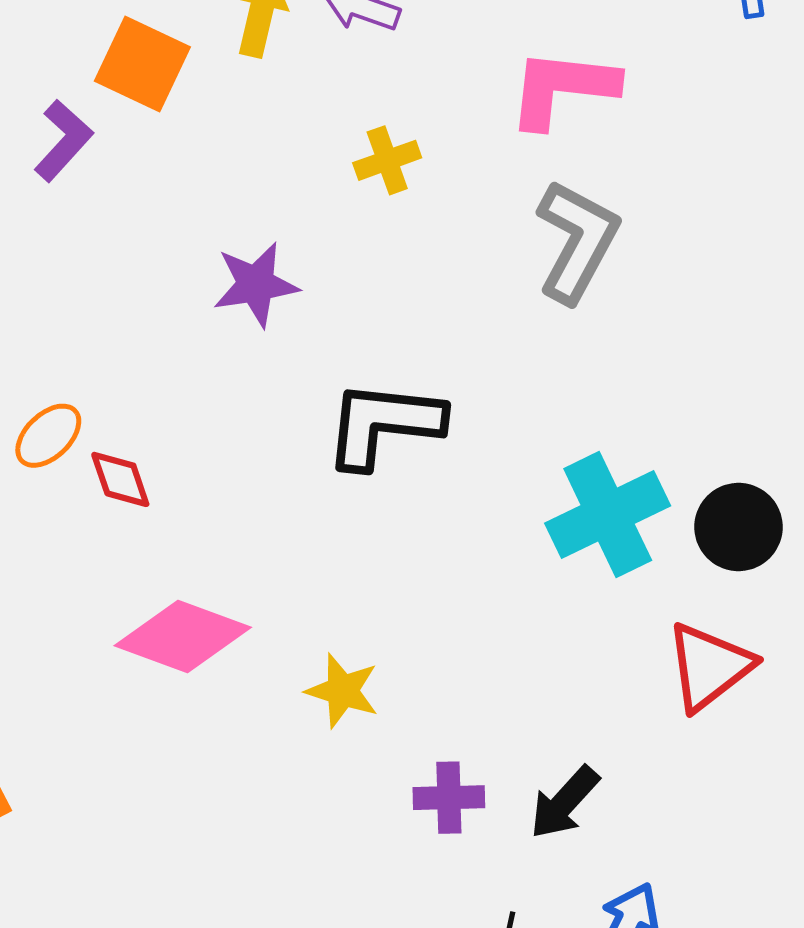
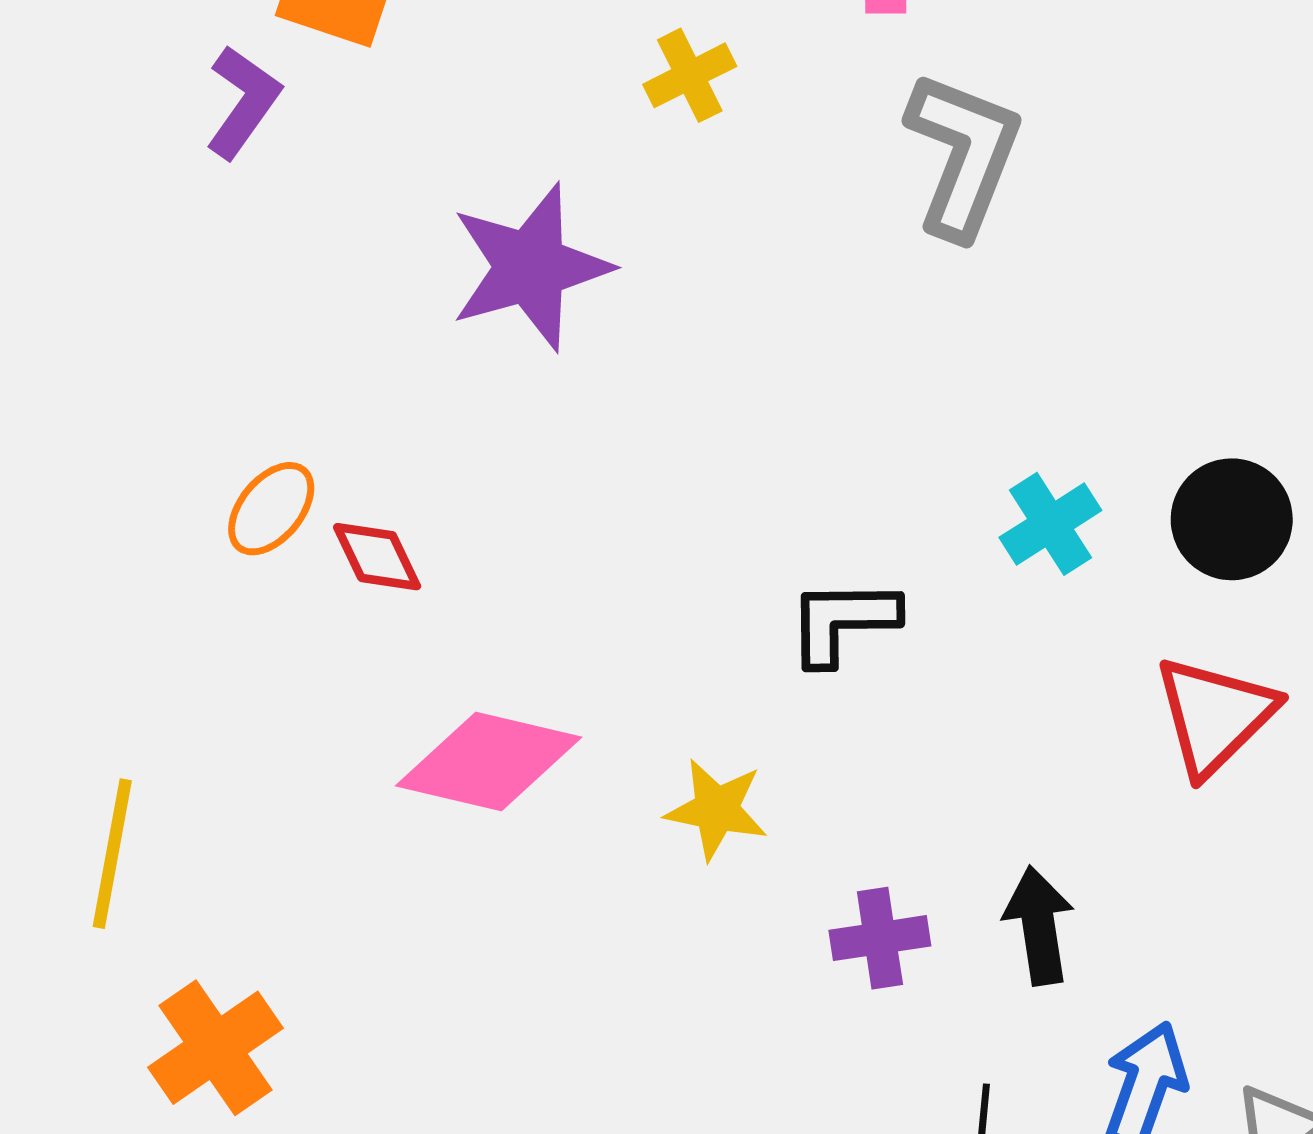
purple star: (256, 284) -> (530, 267), size x1.4
black L-shape: (384, 424) -> (843, 621), moved, size x0.7
cyan cross: (608, 515) -> (1050, 524), size x0.6
black arrow: (564, 802) -> (1039, 926), turned 136

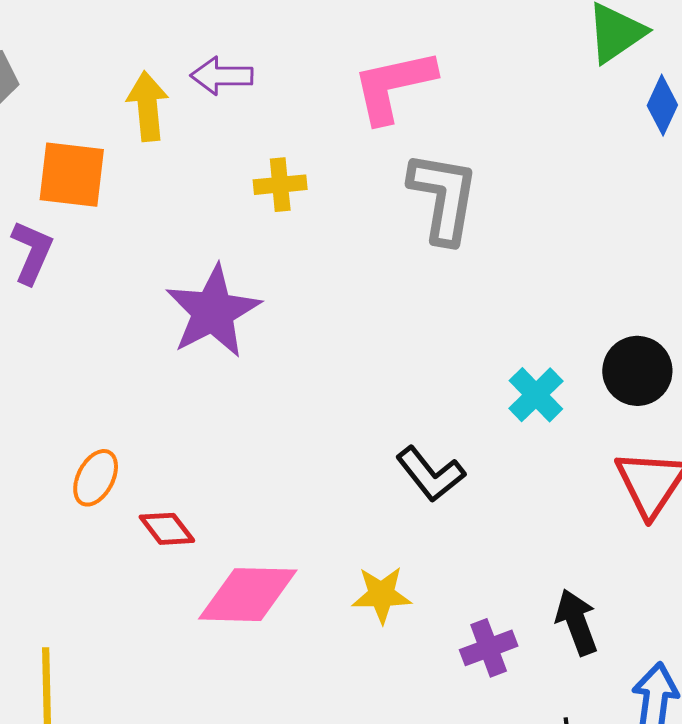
yellow cross: (690, 75) -> (280, 185), turned 33
red diamond: (377, 557) -> (167, 529), moved
black L-shape: (843, 621) -> (430, 474), turned -116

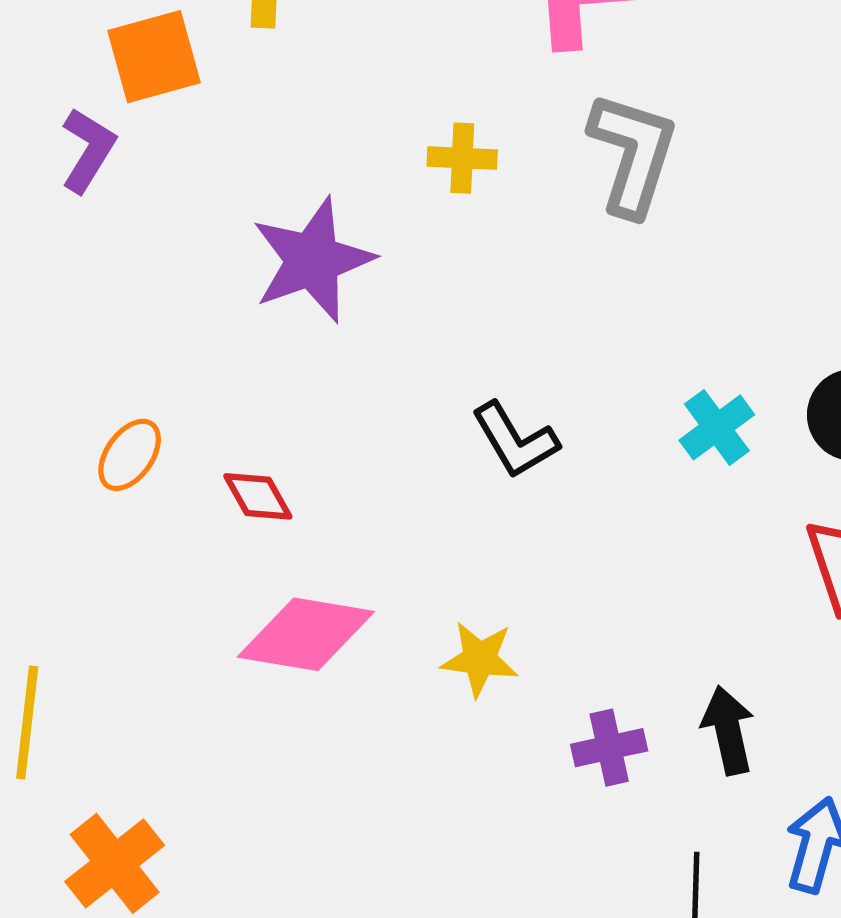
orange square: (72, 175) -> (154, 57), turned -30
yellow cross: (280, 185) -> (462, 158), moved
black L-shape: (430, 474) -> (515, 440), moved
red diamond: (167, 529) -> (258, 496), moved

